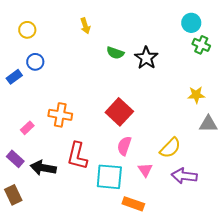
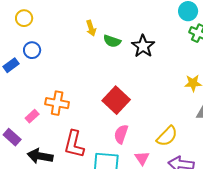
yellow arrow: (85, 26) -> (91, 28), moved
pink rectangle: (27, 128) -> (32, 116), moved
purple rectangle: (15, 159) -> (12, 137), moved

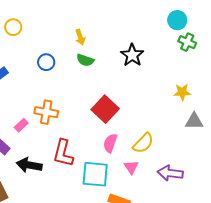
green semicircle: (112, 41) -> (85, 60), moved
blue circle: (32, 50) -> (46, 62), moved
yellow semicircle: (167, 136) -> (143, 143), moved

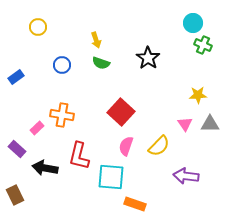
yellow circle: (13, 27) -> (38, 27), moved
pink triangle: (131, 167) -> (185, 124), moved

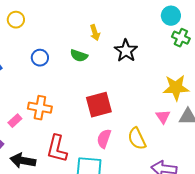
yellow arrow: (96, 40) -> (95, 33), moved
yellow star: (198, 95) -> (176, 88), size x1.5
red square: (121, 112) -> (99, 105), turned 32
yellow semicircle: (159, 146) -> (137, 139), turned 110

